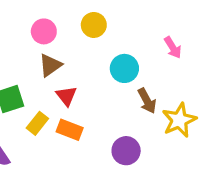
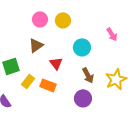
pink circle: (44, 31) -> (40, 19), moved
red triangle: (66, 96) -> (56, 63), moved
brown arrow: (147, 101) -> (88, 75), moved

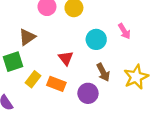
pink arrow: (112, 34) -> (124, 31), moved
brown triangle: (36, 45) -> (27, 37), moved
purple circle: (83, 98) -> (88, 93), moved

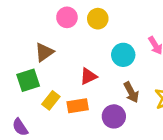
red triangle: (66, 58) -> (88, 76), turned 42
orange rectangle: (56, 84) -> (78, 106), turned -30

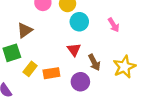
cyan circle: (123, 55) -> (79, 22), moved
red triangle: (88, 76) -> (74, 50), moved, turned -40

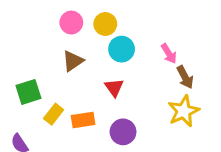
brown triangle: (25, 30) -> (73, 61), moved
brown arrow: (94, 62) -> (185, 77), moved

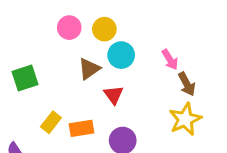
brown triangle: (73, 61) -> (89, 69), moved
green square: (28, 92) -> (25, 78), moved

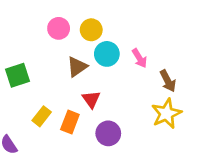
pink arrow: (170, 60) -> (139, 58), moved
red triangle: (114, 95) -> (91, 99), moved
orange rectangle: (81, 128) -> (70, 122), turned -60

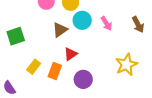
brown arrow: (168, 81) -> (138, 25), moved
red triangle: (91, 99) -> (71, 54), turned 32

